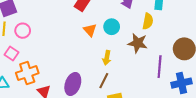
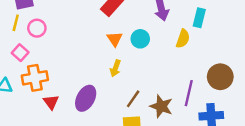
brown star: (138, 43) -> (161, 106), moved
yellow arrow: (107, 58) -> (115, 68), moved
brown line: (104, 81) -> (133, 99), moved

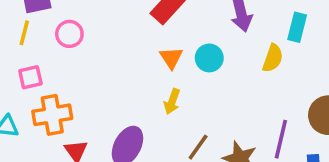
pink circle: (37, 28) -> (69, 34), moved
pink square: (20, 53) -> (30, 77), turned 35

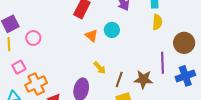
yellow semicircle: (273, 58) -> (157, 22), moved
yellow arrow: (172, 102) -> (100, 68), moved, turned -48

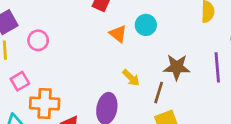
brown star: (143, 79) -> (177, 67), moved
orange cross: (36, 84) -> (45, 103), turned 30

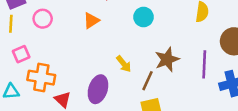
orange triangle: (118, 34) -> (91, 20), moved, turned 42
brown star: (177, 67) -> (167, 59), turned -30

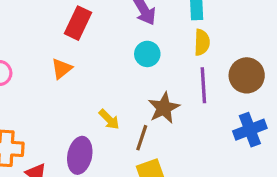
cyan circle: (144, 17) -> (147, 54), moved
purple line: (204, 64) -> (203, 85), moved

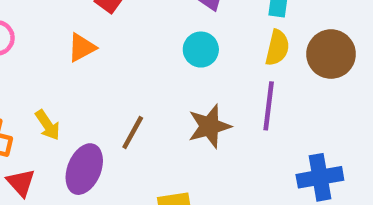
brown circle: (247, 75) -> (331, 54), moved
yellow arrow: (109, 119) -> (48, 125), moved
brown line: (142, 138) -> (133, 133), moved

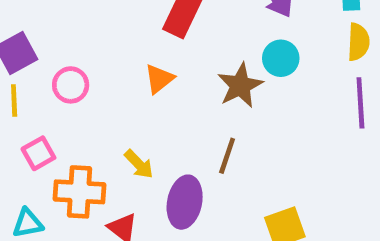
brown star: (209, 126) -> (240, 86), moved

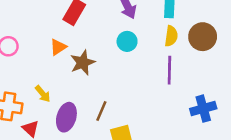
brown star: (240, 86) -> (83, 63), moved
brown line: (227, 156) -> (101, 111), moved

